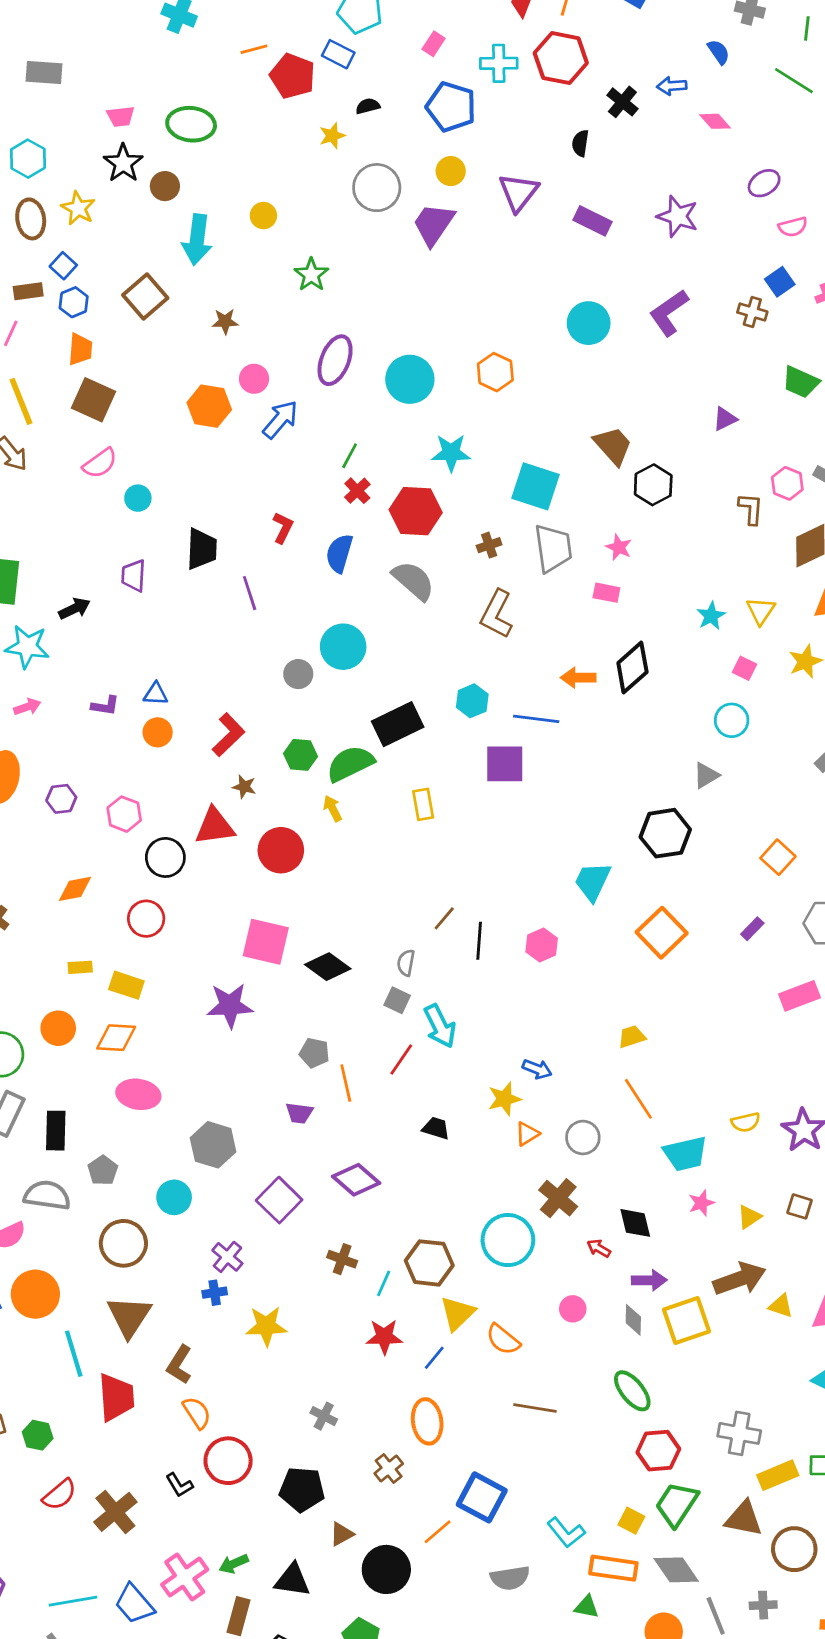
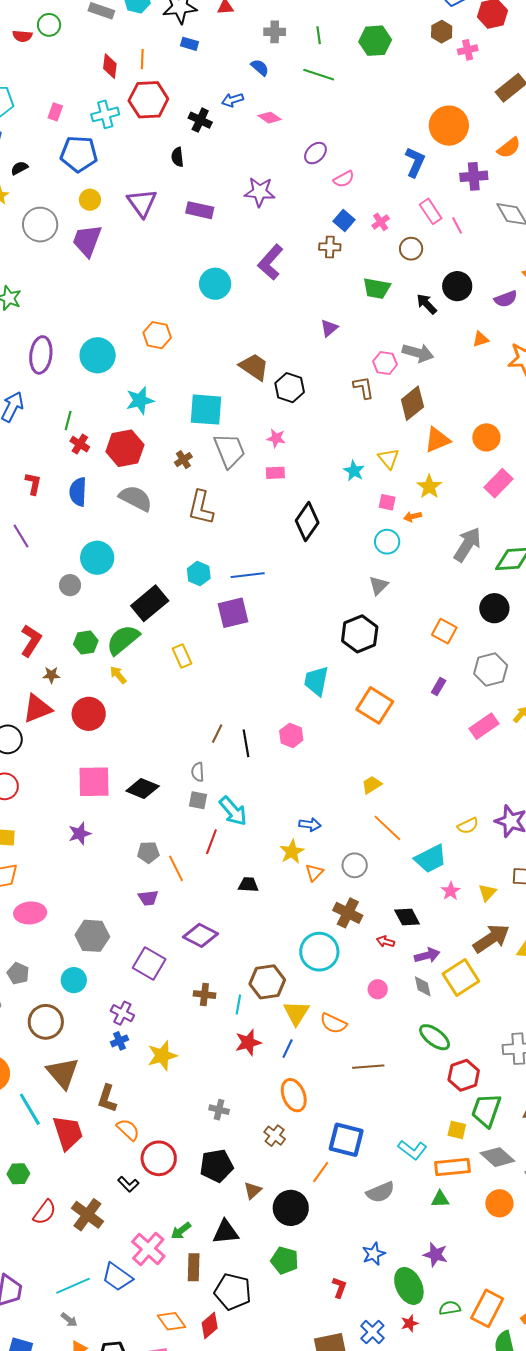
orange arrow: (578, 678) -> (413, 517), moved, size x0.7
purple star: (230, 1006) -> (80, 834), size x0.7

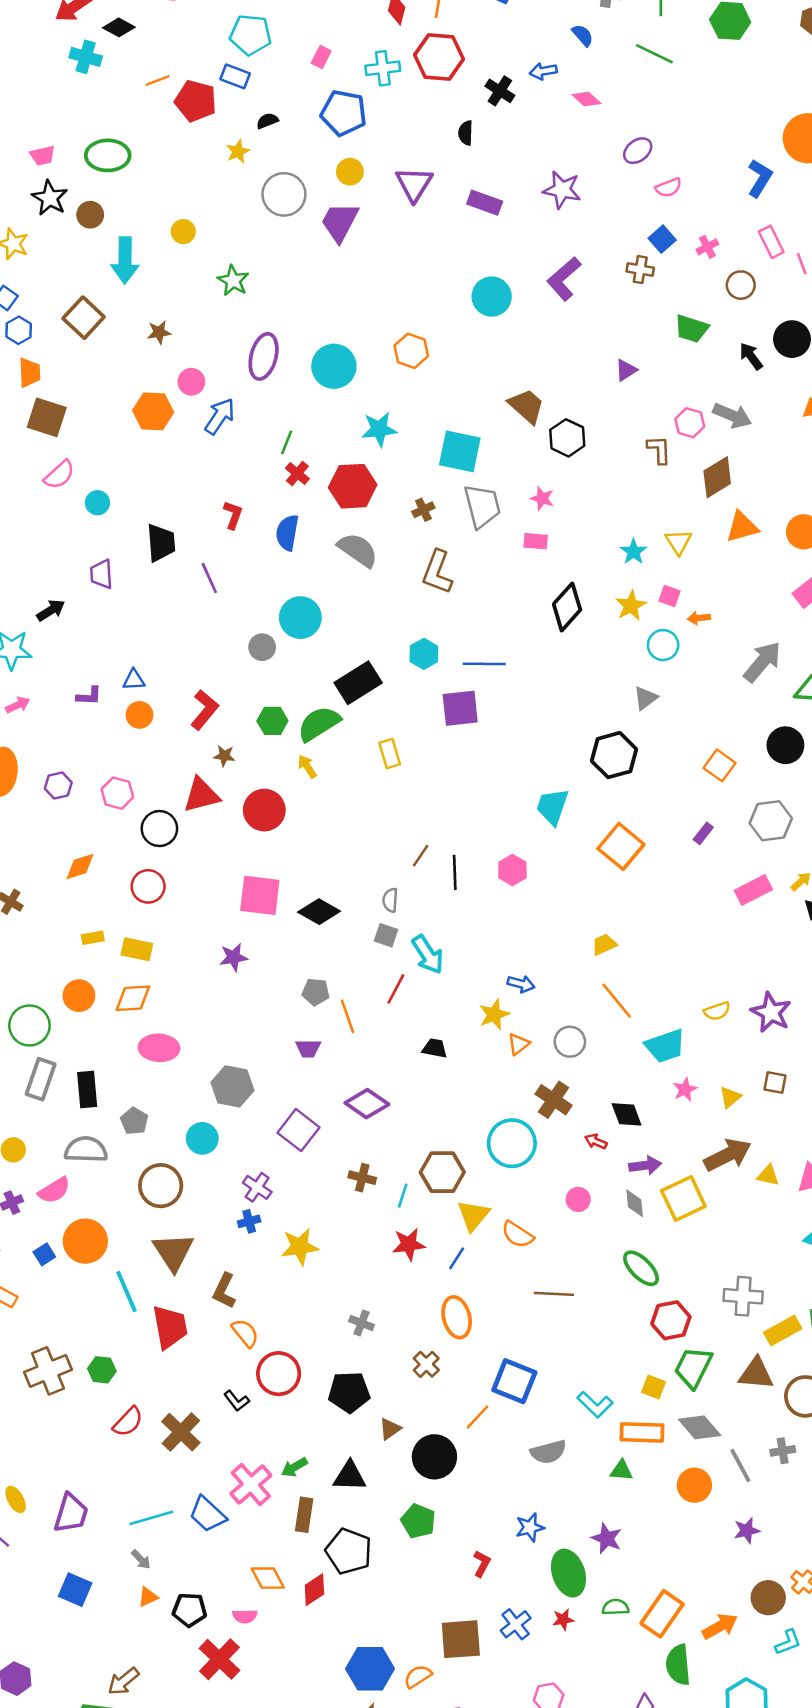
yellow star: (429, 487) -> (631, 606), moved

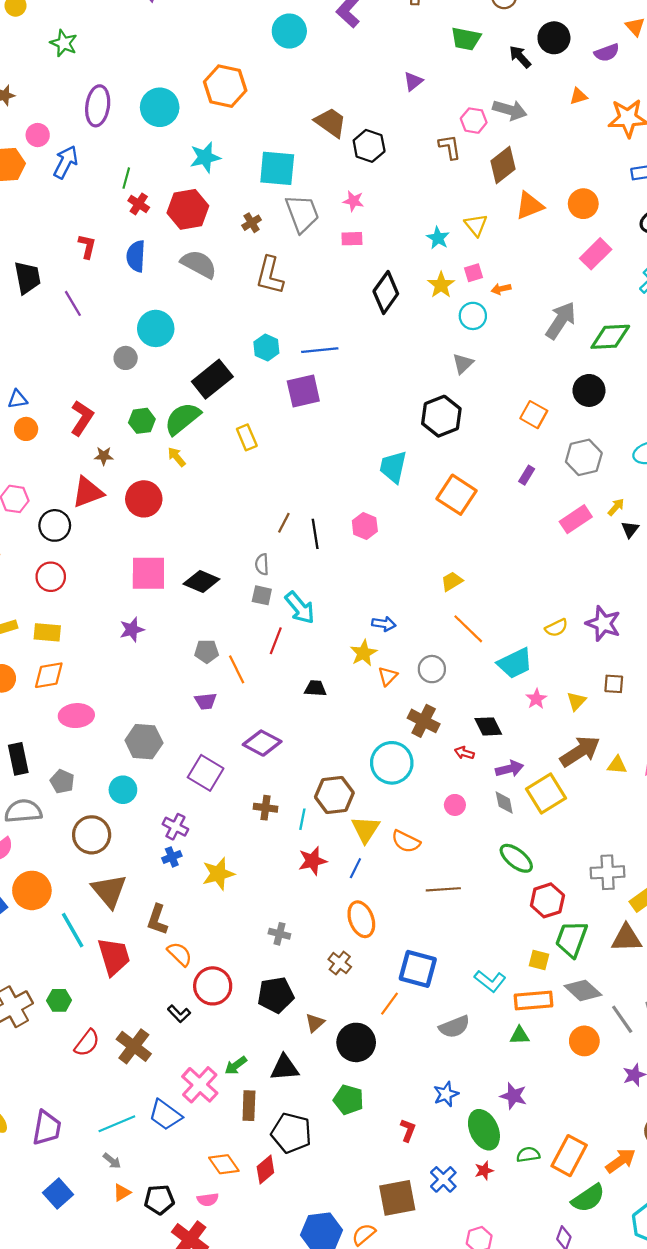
orange hexagon: (411, 351) -> (225, 86), size x1.4
pink square: (670, 596) -> (474, 273), turned -30
blue square: (75, 1590) -> (58, 1194), turned 32
green semicircle: (678, 1665) -> (588, 1198), turned -112

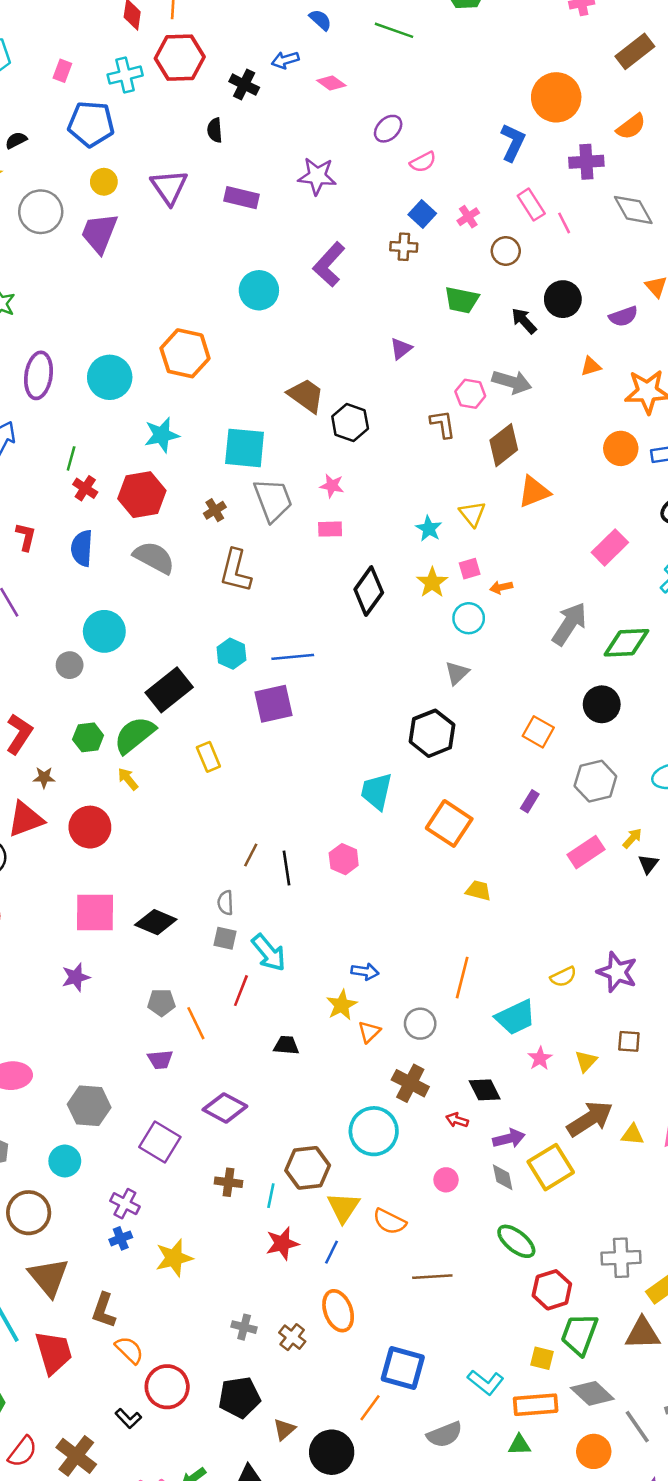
orange circle: (583, 204) -> (621, 448), moved
yellow trapezoid: (452, 581) -> (478, 890), moved, turned 45
orange line: (468, 629) -> (462, 978), turned 60
brown cross: (340, 963) -> (292, 1337), moved

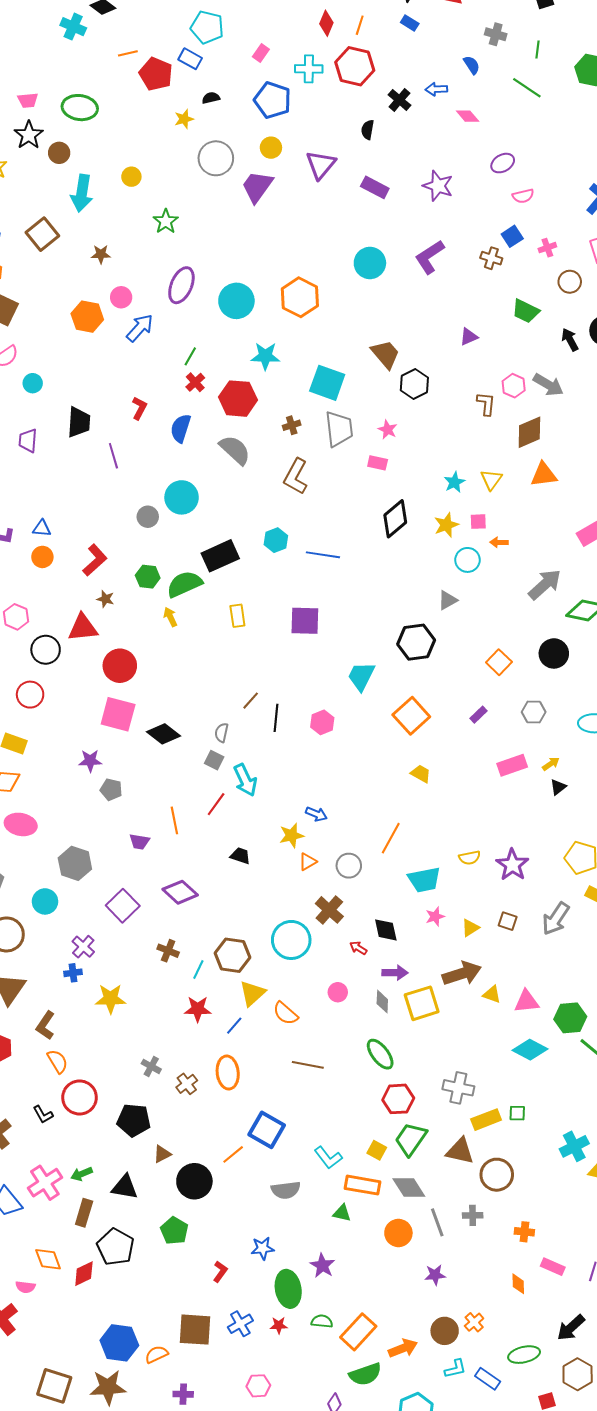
purple square: (274, 704) -> (305, 621), moved
gray hexagon: (595, 781) -> (534, 712), size x0.7
red circle: (90, 827) -> (120, 666), moved
gray pentagon: (161, 1002) -> (111, 790), moved

